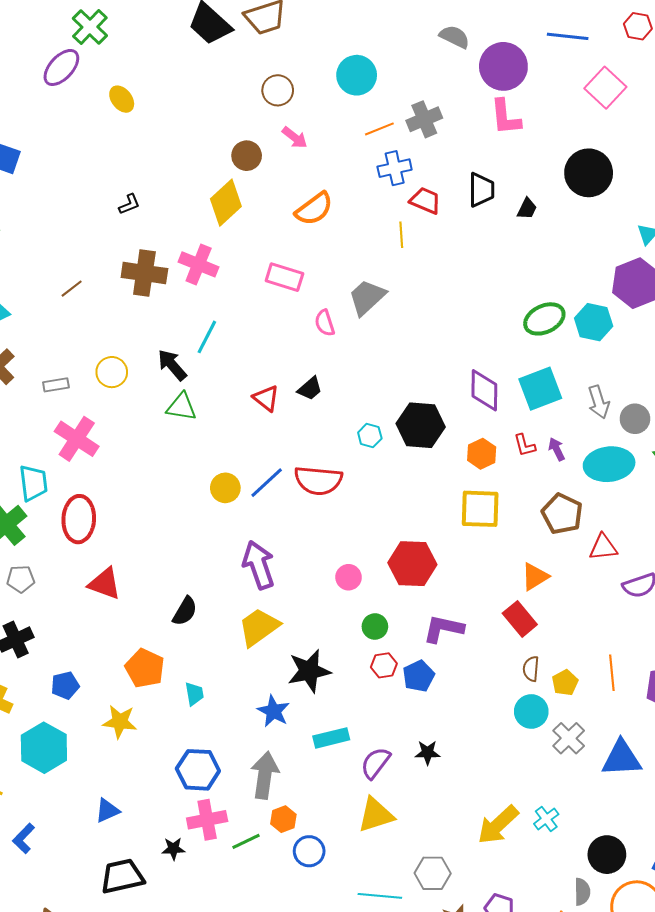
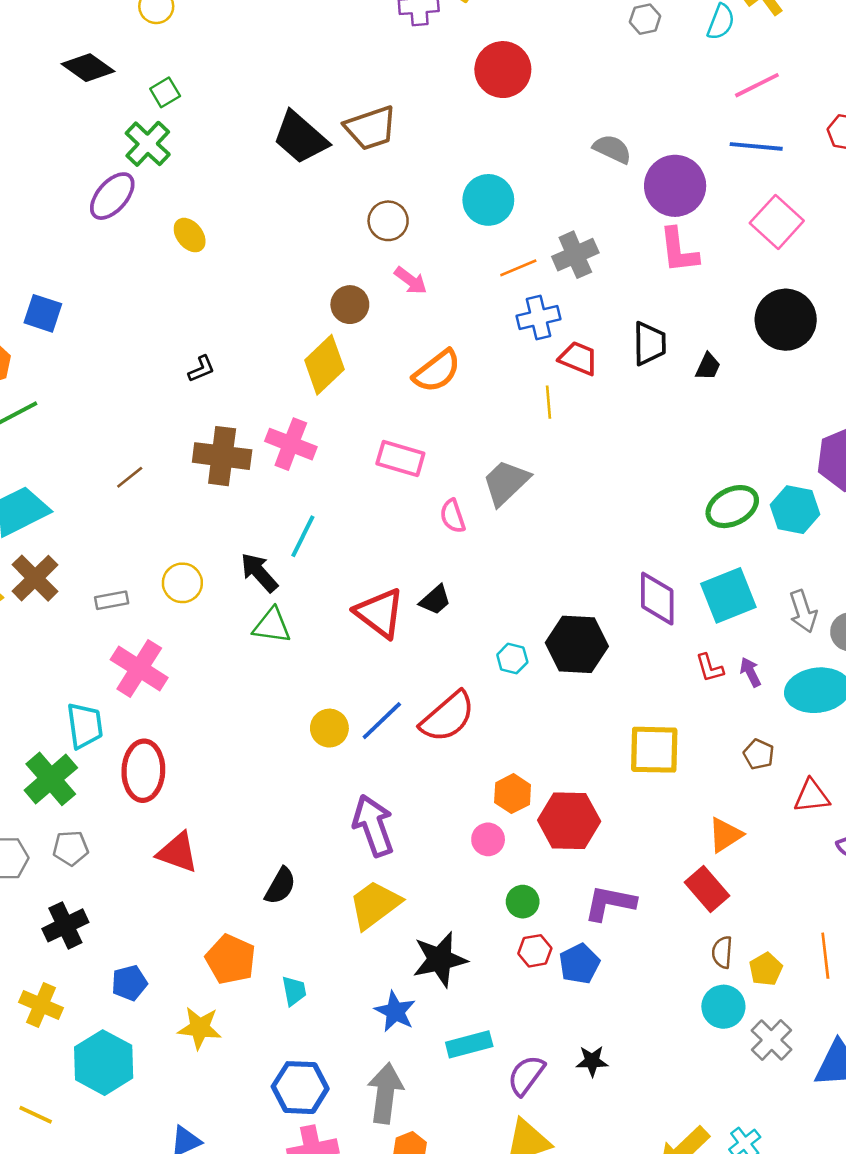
pink square: (605, 88) -> (777, 222), moved
red triangle: (266, 398) -> (380, 613), size x1.5
orange hexagon: (482, 454) -> (513, 794), moved
red semicircle: (318, 480) -> (448, 717), turned -45
brown pentagon: (562, 514) -> (759, 754), size x0.6

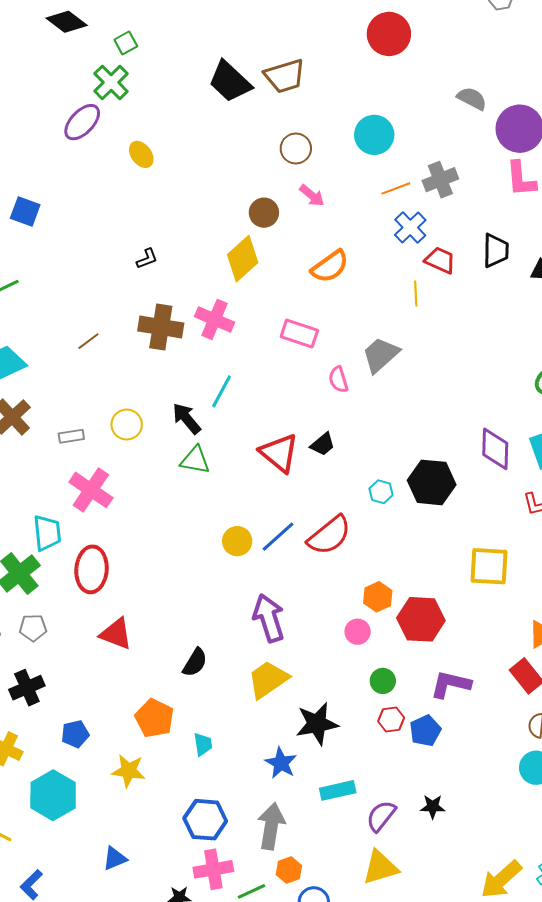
blue cross: (538, 318) -> (410, 228), turned -32

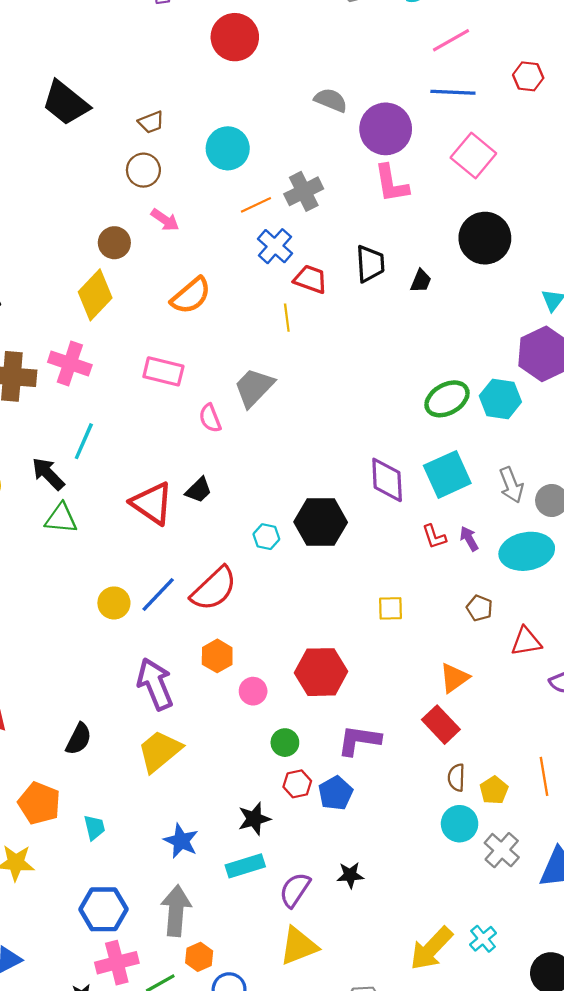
brown trapezoid: (285, 76) -> (151, 122), moved, size x0.6
yellow square: (489, 566) -> (391, 608), size x0.6
orange hexagon: (378, 597) -> (217, 656), moved
black star: (317, 724) -> (254, 819), moved, size x0.7

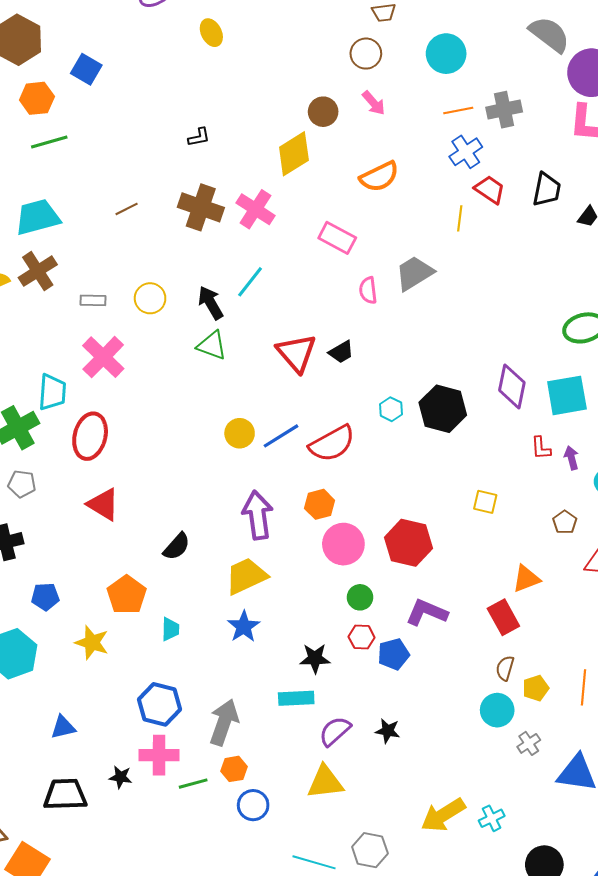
gray semicircle: (331, 100) -> (549, 34), size x1.4
pink circle: (253, 691) -> (343, 544), size x1.6
blue star: (181, 841) -> (244, 627), moved
gray cross: (502, 850) -> (529, 743), size x0.7

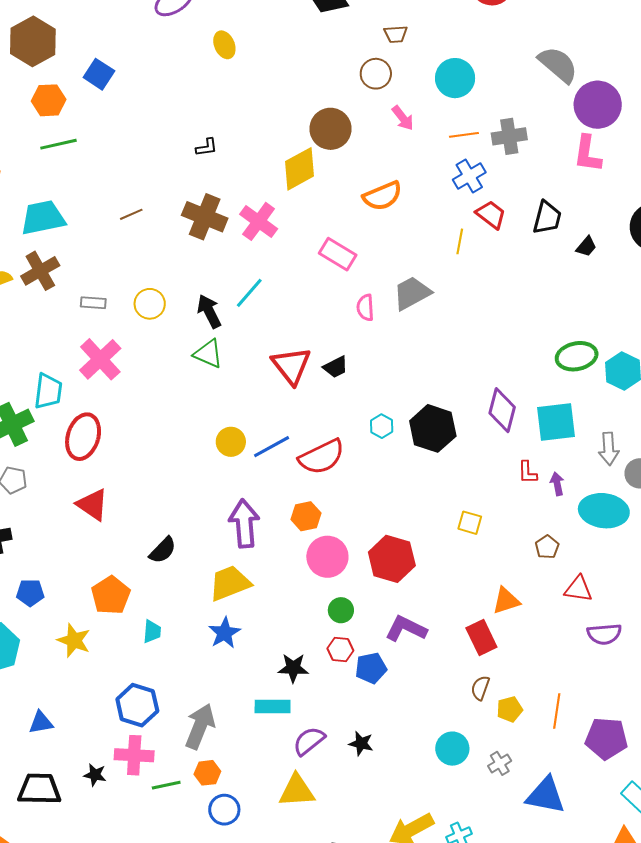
pink arrow: (374, 103) -> (403, 118), moved
brown circle: (323, 112) -> (330, 129), size x1.4
cyan circle: (497, 710) -> (452, 749), moved

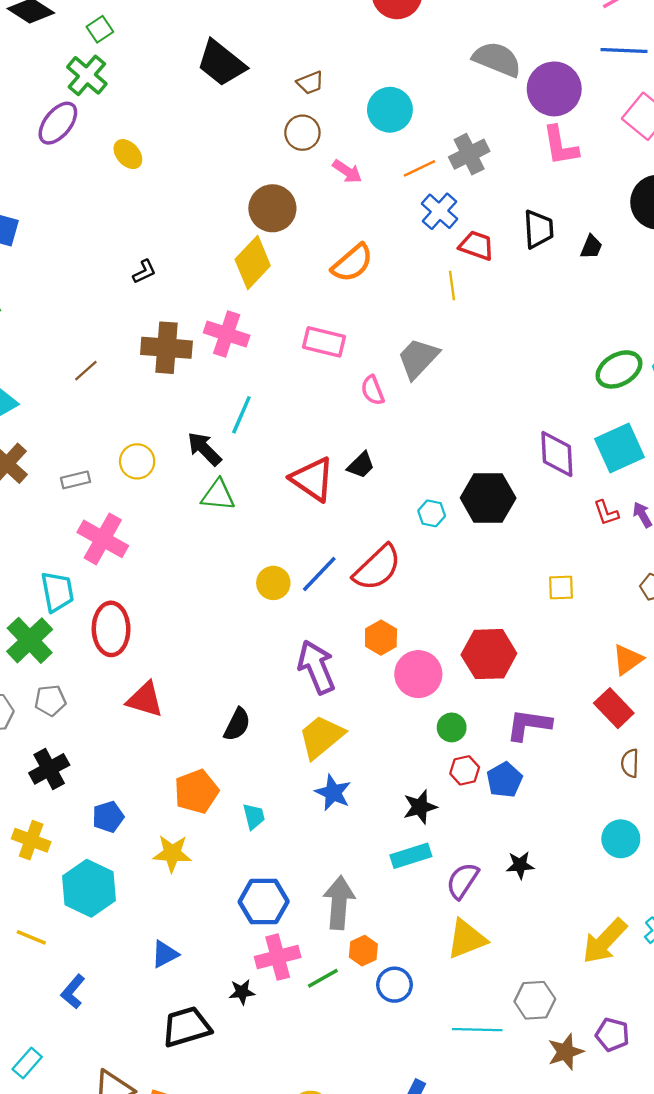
orange pentagon: (111, 595) -> (196, 791), turned 30

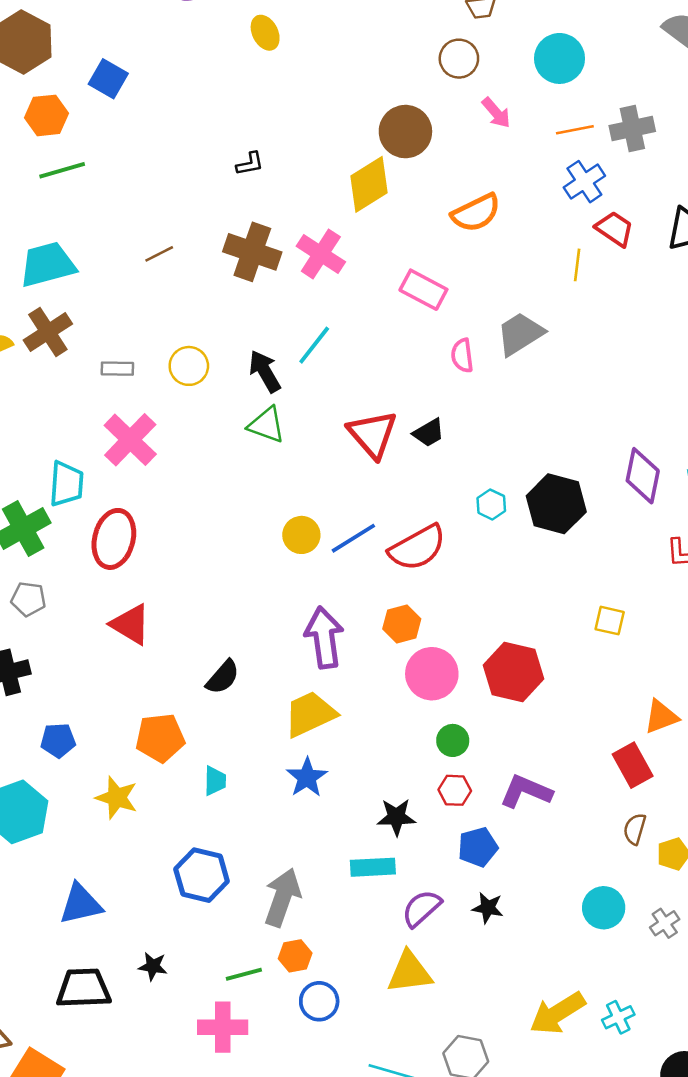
purple L-shape: (529, 725) -> (526, 791), moved
blue pentagon: (504, 780) -> (478, 847), moved
blue triangle: (165, 954) -> (81, 904), size x1.4
pink cross: (278, 957) -> (223, 1027), moved

